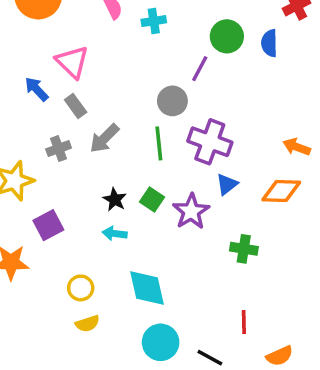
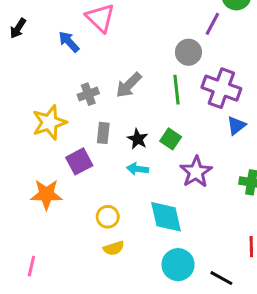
gray rectangle: (76, 106) -> (103, 133), moved, turned 42
purple star: (191, 211) -> (196, 172), moved

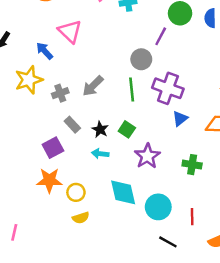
yellow star: (49, 123) -> (29, 80), moved
gray rectangle: (103, 133) -> (72, 125), turned -49
orange star: (46, 194) -> (49, 180), moved
cyan circle: (178, 265) -> (158, 207), moved

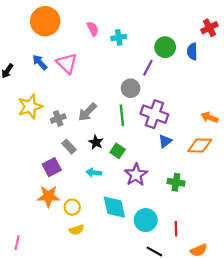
blue arrow: (44, 51) -> (40, 62), moved
black star: (100, 129) -> (96, 142), moved

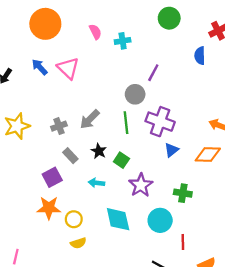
green circle: (165, 47) -> (169, 18), moved
yellow star: (30, 107) -> (17, 126), moved
cyan circle: (146, 220) -> (160, 220), moved

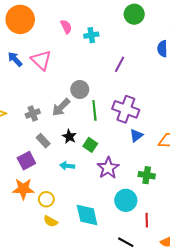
gray circle: (135, 94) -> (80, 89), moved
cyan diamond: (118, 219) -> (87, 215), moved
yellow semicircle: (78, 243) -> (51, 221), turned 48

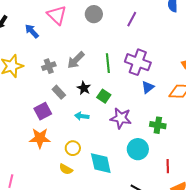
blue arrow: (15, 59) -> (32, 31), moved
gray circle: (80, 89) -> (94, 14), moved
purple star: (108, 168) -> (121, 118), turned -30
yellow circle: (46, 199) -> (73, 148), moved
red line: (147, 220) -> (168, 166), moved

